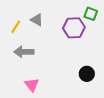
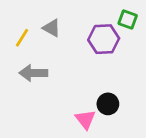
black circle: (87, 74) -> (108, 104), moved
pink triangle: (32, 85) -> (85, 119), moved

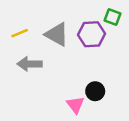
gray triangle: (52, 28) -> (57, 34), moved, size x1.5
yellow line: (22, 38) -> (20, 33), turned 35

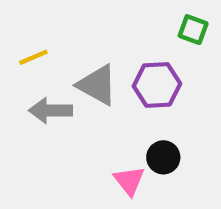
gray triangle: (57, 34) -> (97, 85), moved
purple hexagon: (91, 34) -> (157, 85), moved

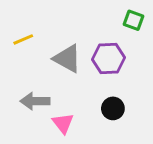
gray arrow: (50, 110) -> (35, 101), moved
pink triangle: (129, 181) -> (63, 123), moved

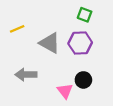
green square: (134, 20) -> (85, 15), moved
pink triangle: (63, 123) -> (65, 91), moved

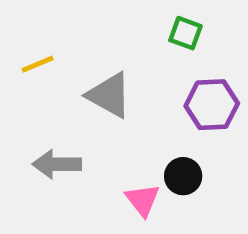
purple hexagon: (80, 43) -> (212, 105), moved

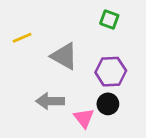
purple hexagon: (212, 105) -> (111, 72), moved
gray arrow: (57, 164) -> (50, 101), moved

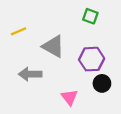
gray arrow: (50, 101) -> (30, 74), moved
black circle: (108, 104) -> (102, 83), moved

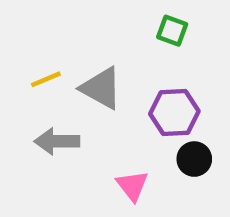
yellow line: (19, 31) -> (46, 79), moved

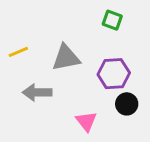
yellow line: (46, 79) -> (18, 52), moved
gray triangle: (101, 88) -> (66, 58), turned -40

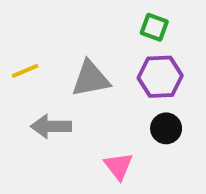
purple hexagon: (114, 74) -> (160, 77), moved
black circle: (127, 104) -> (166, 128), moved

